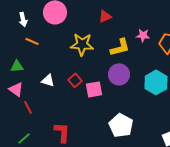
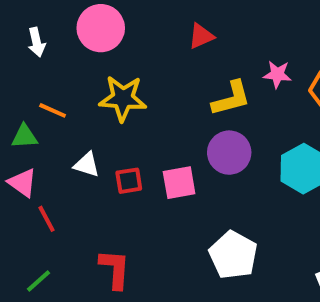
orange line: (32, 41) -> (53, 110), moved
yellow star: (82, 44) -> (123, 98), moved
red square: (75, 80) -> (129, 181), moved, turned 32

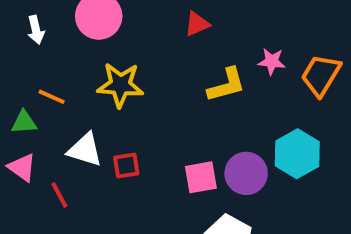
purple circle: (229, 153) -> (246, 173), moved
white triangle: (87, 165) -> (85, 150), size x1.4
pink square: (179, 183) -> (201, 177), moved
red line: (47, 219) -> (59, 195), moved

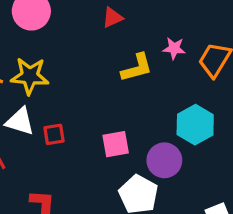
yellow star: (120, 85) -> (30, 76), moved
purple circle: (246, 173) -> (164, 160), moved

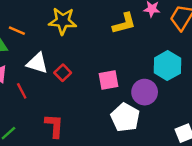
yellow star: (30, 76) -> (63, 21), moved
red square: (54, 134) -> (63, 73), turned -35

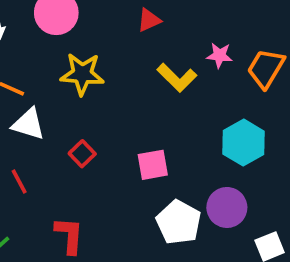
yellow L-shape: (124, 23) -> (177, 78), turned 60
white triangle: (37, 63) -> (28, 124), moved
purple circle: (145, 92) -> (227, 207), moved

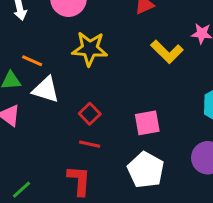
red line: (19, 182) -> (90, 144), moved, turned -50
white pentagon: (179, 222) -> (146, 170), moved

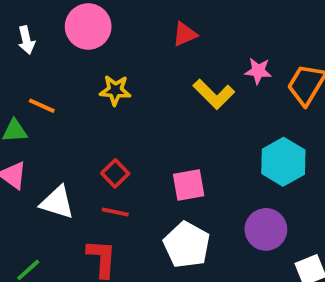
yellow star: (90, 49) -> (115, 90), size x0.7
white triangle: (46, 90) -> (57, 202), moved

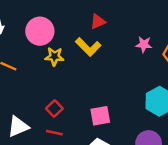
pink circle: (88, 27) -> (40, 31), moved
yellow L-shape: (214, 94) -> (88, 47), moved
white triangle: (57, 202) -> (18, 127), turned -40

